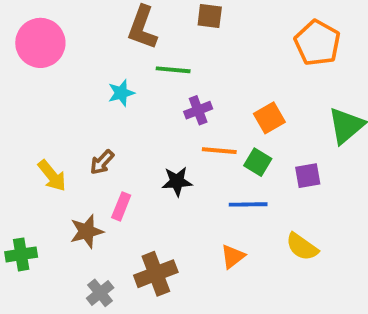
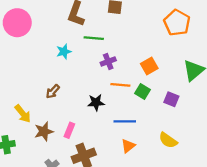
yellow arrow: (52, 176) -> (23, 114), moved
purple square: (308, 176) -> (171, 99), turned 32
blue line: (248, 204) -> (125, 121), moved
pink rectangle: (121, 206) -> (69, 130), moved

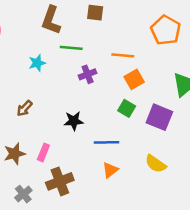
orange line: (120, 85) -> (123, 55), moved
purple square: (171, 99) -> (159, 117), size x1.5

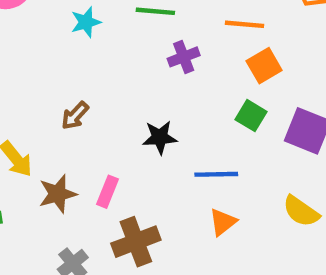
cyan star: (37, 63) -> (86, 22), moved

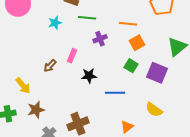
pink rectangle: (108, 192) -> (72, 56), moved
brown star: (58, 194) -> (36, 110), moved
orange triangle: (223, 222) -> (127, 127), moved

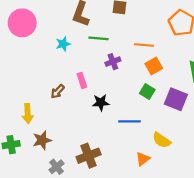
pink rectangle: (72, 56) -> (82, 80), turned -40
yellow arrow: (23, 86) -> (28, 114), turned 36
yellow semicircle: (154, 110) -> (162, 140), moved

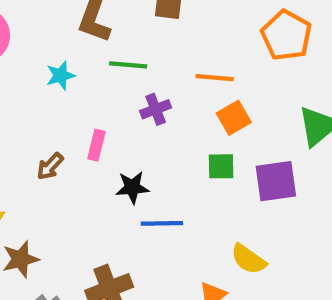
pink rectangle: (82, 80) -> (96, 145), turned 32
green square: (147, 91) -> (221, 166), turned -32
purple square: (176, 99) -> (276, 181), turned -30
blue line: (129, 121) -> (162, 223), moved

